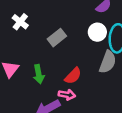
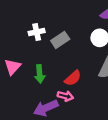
white cross: (20, 22) -> (37, 32), moved, turned 35

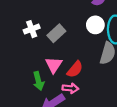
pink triangle: (13, 67) -> (54, 65), moved
green arrow: (40, 74) -> (38, 81), moved

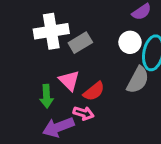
white cross: (32, 29) -> (51, 31), size x1.6
pink triangle: (54, 65) -> (69, 80), turned -30

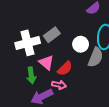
white cross: (51, 31) -> (28, 43), moved
white circle: (130, 42) -> (81, 44), moved

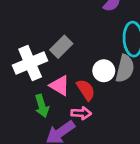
white circle: (81, 44) -> (104, 71), moved
red semicircle: (65, 68) -> (86, 90), turned -70

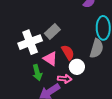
white circle: (104, 71) -> (77, 67), moved
red semicircle: (86, 90) -> (68, 52), moved

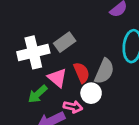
gray semicircle: (97, 48) -> (104, 71), moved
green arrow: (37, 73) -> (38, 94), turned 56

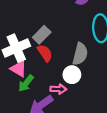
red semicircle: (82, 73) -> (45, 53), moved
pink triangle: (57, 78) -> (19, 69), moved

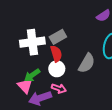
pink triangle: (19, 69) -> (25, 86), moved
white circle: (72, 75) -> (57, 69), moved

